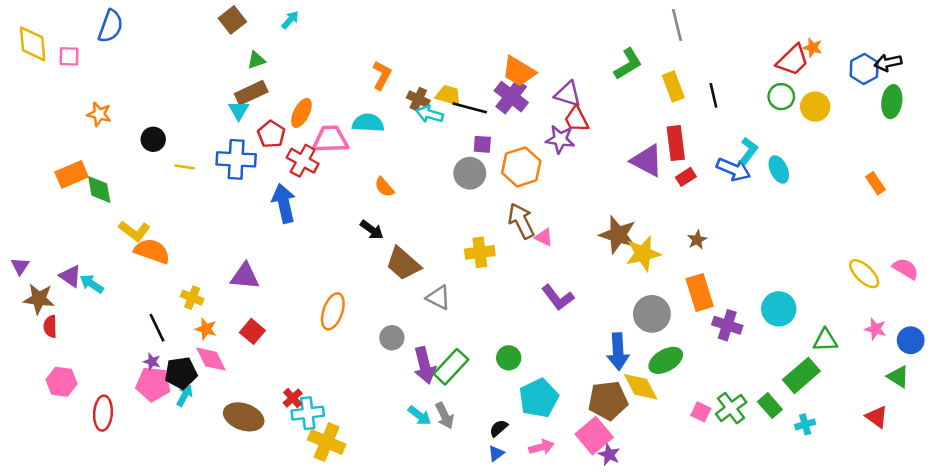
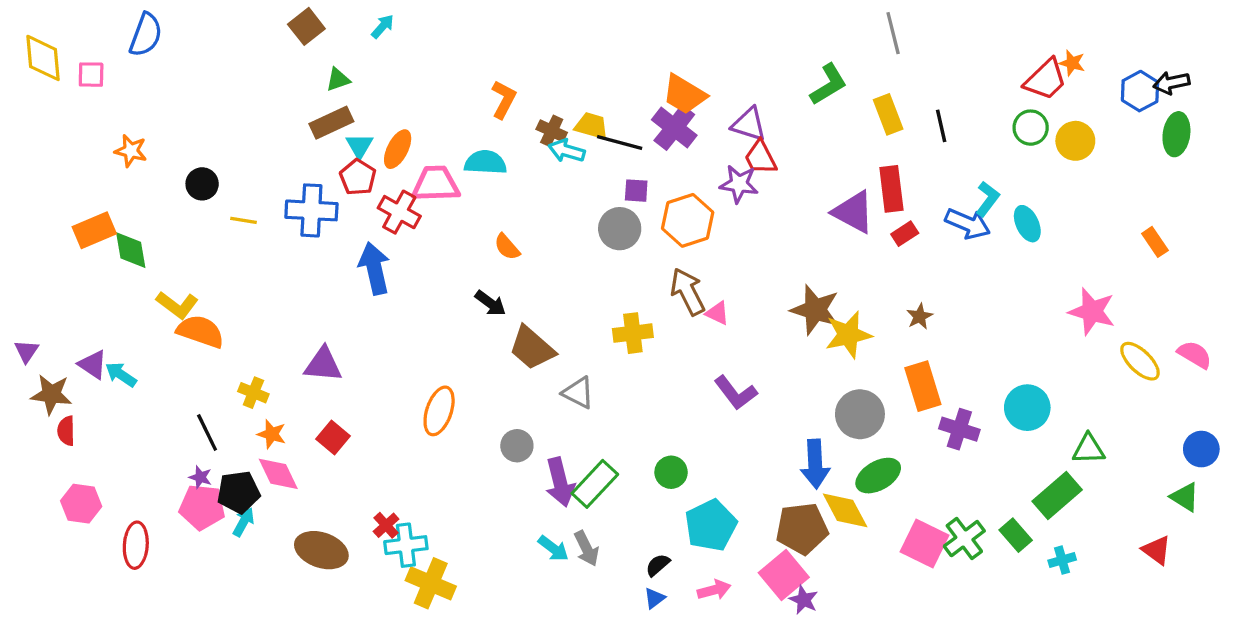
cyan triangle: (239, 110) -> (359, 146), moved
pink star: (875, 329) -> (1092, 312), moved, size x1.6
pink square: (701, 412) -> (925, 543), size x1.8

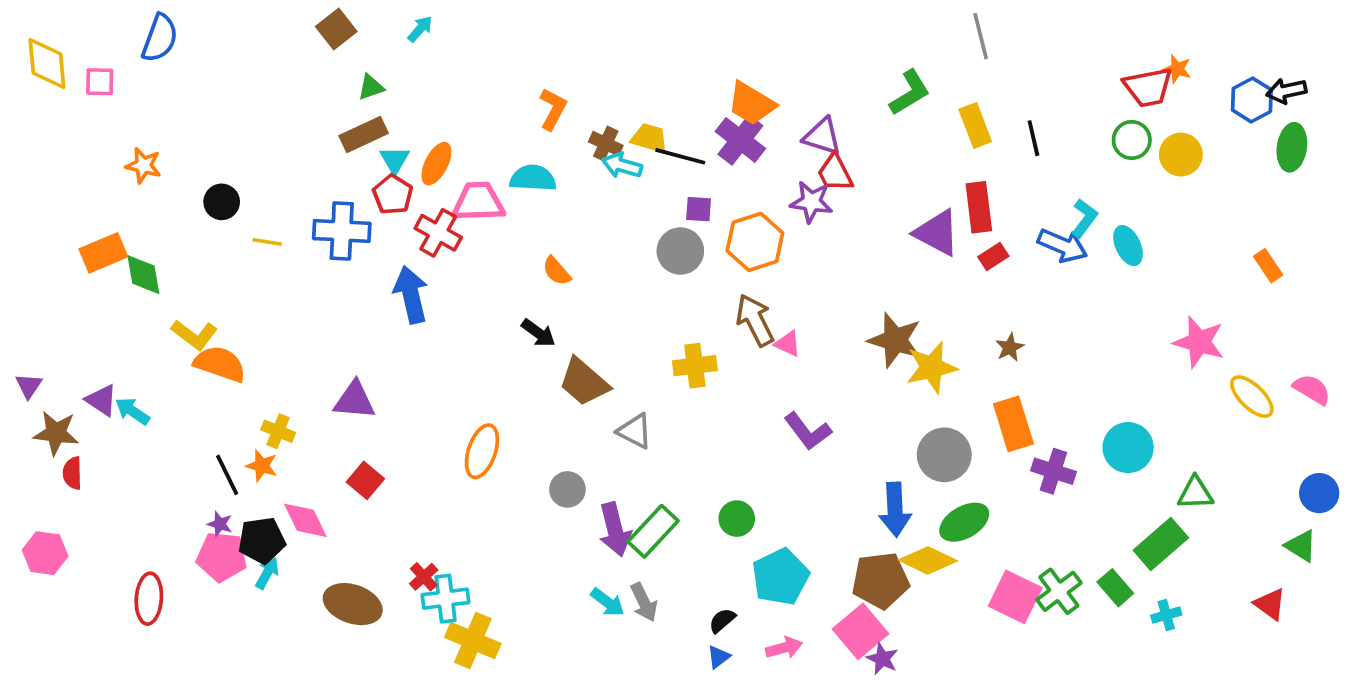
red trapezoid: (1046, 80) -> (1148, 87), turned 33
orange star: (272, 434) -> (262, 466), moved
pink hexagon: (81, 504) -> (45, 553), moved
yellow diamond: (845, 510) -> (928, 560), turned -36

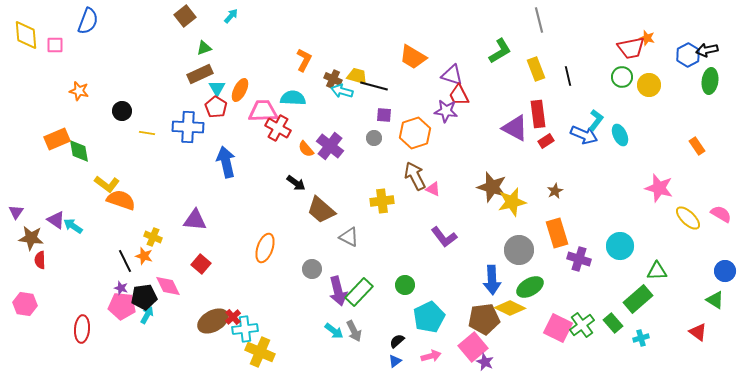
purple cross: (740, 140) -> (330, 146), moved
red cross: (438, 233) -> (278, 128), moved
gray circle: (680, 251) -> (374, 138), size x0.6
brown ellipse: (353, 604) -> (213, 321), moved, turned -48

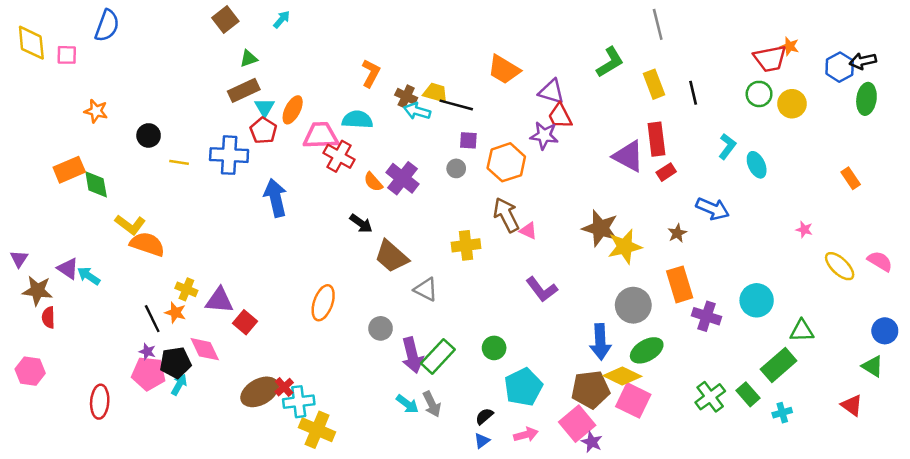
blue arrow: (584, 135) -> (713, 209), moved
pink star: (659, 188) -> (804, 230), size x0.5
purple triangle: (195, 220) -> (219, 300), moved
pink square: (558, 328) -> (633, 400), moved

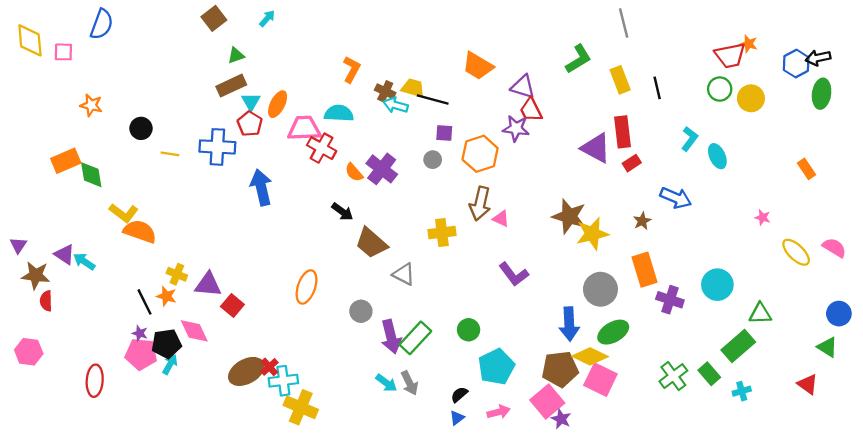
brown arrow: (506, 215) -> (480, 204), turned -140

